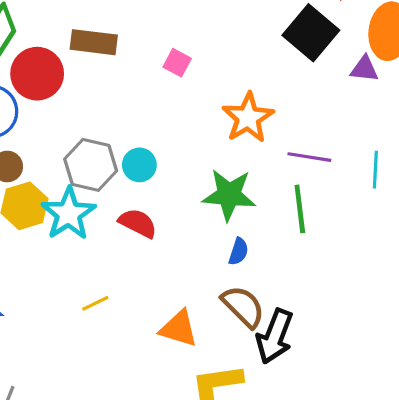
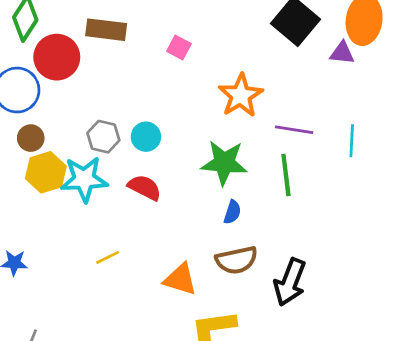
gray hexagon: (91, 165) -> (103, 137), size x0.7
cyan star: (69, 214) -> (84, 179), turned 30
brown semicircle: (243, 307) -> (237, 260), turned 123
black arrow: (275, 336) -> (290, 282), moved

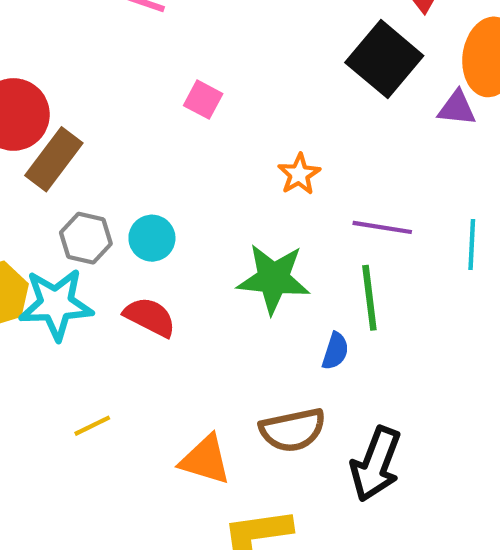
brown rectangle: (106, 30) -> (54, 159), moved, turned -60
orange star: (241, 96) -> (299, 174), size x0.6
blue semicircle: (232, 212) -> (335, 351), moved

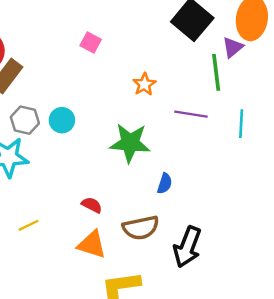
purple triangle: (457, 108) -> (233, 47), turned -45
green line: (369, 298) -> (216, 72), moved
red semicircle: (150, 317) -> (92, 205), moved, size x0.7

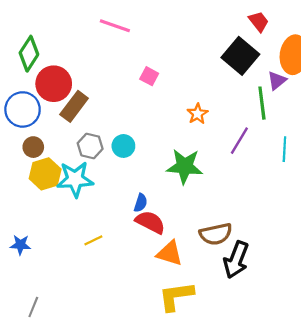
purple line: (191, 114) -> (239, 141), turned -68
blue semicircle: (165, 183) -> (141, 203), moved
red semicircle: (92, 205) -> (150, 222), size x1.6
brown semicircle: (141, 228) -> (216, 234), moved
orange triangle: (92, 244) -> (170, 253), moved

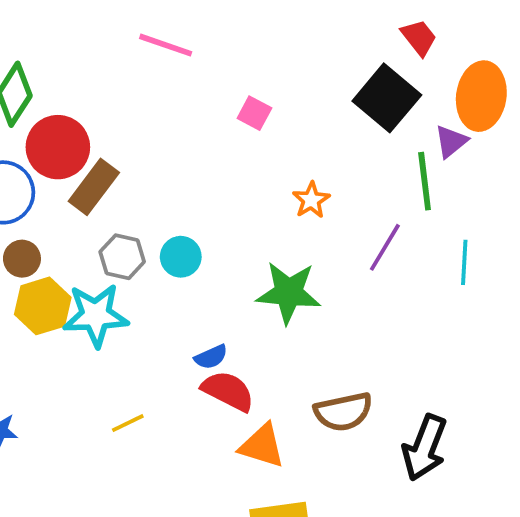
pink square: (149, 76) -> (254, 113), moved
blue semicircle: (141, 203) -> (211, 357), turned 48
black arrow: (236, 260) -> (425, 448), moved

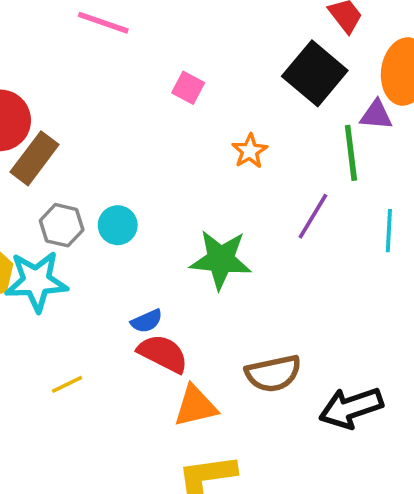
purple triangle: (451, 141) -> (376, 115), turned 44
orange star: (311, 200) -> (250, 151), moved
orange triangle: (262, 446) -> (195, 406), turned -30
black arrow: (425, 448) -> (351, 408), turned 50

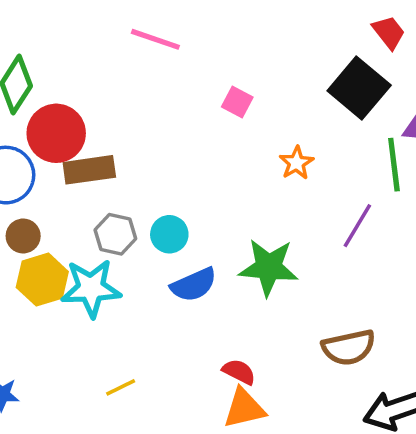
brown rectangle: (35, 158) -> (89, 170), turned 45
blue semicircle: (147, 321) -> (194, 285), moved, size x1.5
red semicircle: (163, 354) -> (239, 372), moved, size x0.7
brown semicircle: (273, 373) -> (349, 347), moved

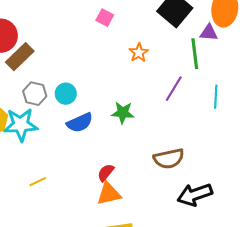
brown rectangle: (89, 170) -> (20, 57), turned -36
green star: (269, 267) -> (123, 113), size x0.7
red semicircle: (239, 372) -> (106, 173), turned -78

